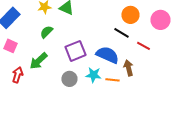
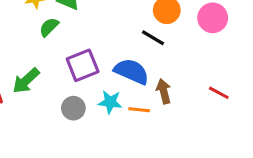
green semicircle: (46, 32) -> (49, 27), moved
red line: (143, 46) -> (219, 93), moved

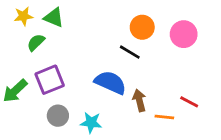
purple square: (83, 65) -> (50, 80), moved
cyan star: (110, 102) -> (91, 123), moved
orange line: (139, 110) -> (164, 117), moved

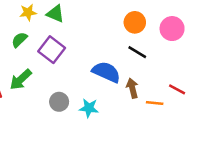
green semicircle: (36, 42) -> (19, 40), moved
black line: (130, 52) -> (137, 52), moved
purple square: (50, 80) -> (52, 50), moved, turned -30

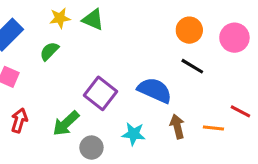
purple square: (52, 50) -> (101, 93), moved
green arrow: (21, 79) -> (66, 123), moved
brown arrow: (132, 88) -> (177, 126), moved
gray circle: (59, 102) -> (91, 148), moved

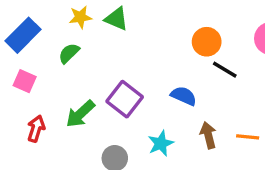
orange circle: (189, 30) -> (207, 42), moved
blue semicircle: (155, 90) -> (184, 96), size x0.7
green arrow: (66, 123) -> (80, 114), moved
cyan star: (134, 134) -> (161, 143), turned -30

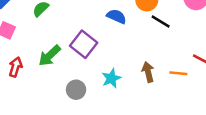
blue semicircle: (184, 96) -> (116, 16), moved

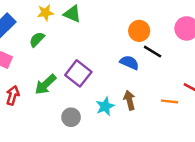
blue semicircle: (116, 16) -> (129, 62), moved
brown arrow: (148, 72) -> (129, 100), moved

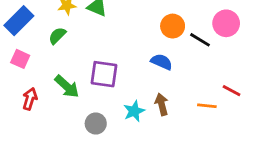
black line: (153, 52) -> (200, 40), moved
purple square: (78, 73) -> (104, 74), turned -30
green arrow: (45, 84) -> (67, 86), turned -95

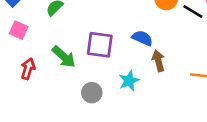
blue semicircle: (162, 62) -> (142, 38), moved
brown arrow: (162, 104) -> (158, 61), moved

